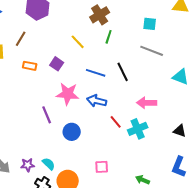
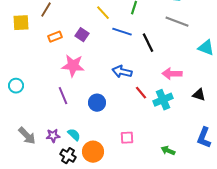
orange rectangle: (30, 66) -> (55, 37), turned -32
blue line: (96, 73) -> (122, 32), moved
pink star: (68, 94) -> (73, 66), moved
purple line: (47, 115) -> (63, 96), moved
black triangle: (180, 131) -> (199, 95), moved

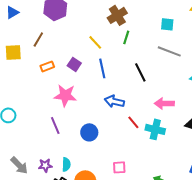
blue line: (122, 32) -> (102, 68), moved, turned 60
cyan cross: (163, 100) -> (155, 129), turned 36
cyan semicircle: (74, 135) -> (66, 164), turned 48

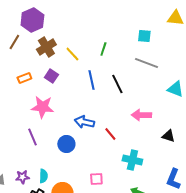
brown cross: (117, 15) -> (46, 47), moved
brown line: (38, 39) -> (14, 42), moved
blue line: (102, 68) -> (91, 80), moved
blue arrow: (114, 101) -> (84, 122), moved
cyan cross: (155, 129) -> (132, 160), moved

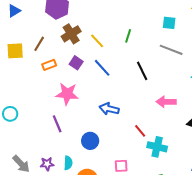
brown line: (14, 42) -> (39, 44), moved
blue line: (91, 80) -> (102, 68), moved, turned -30
red line: (110, 134) -> (140, 131), moved
blue circle: (66, 144) -> (90, 141), moved

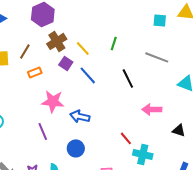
cyan square: (169, 23) -> (160, 20), moved
purple square: (76, 63) -> (66, 63), moved
blue arrow: (109, 109) -> (80, 116), moved

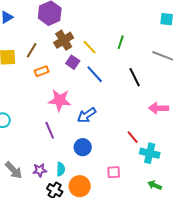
blue arrow: (80, 116) -> (87, 115), turned -48

